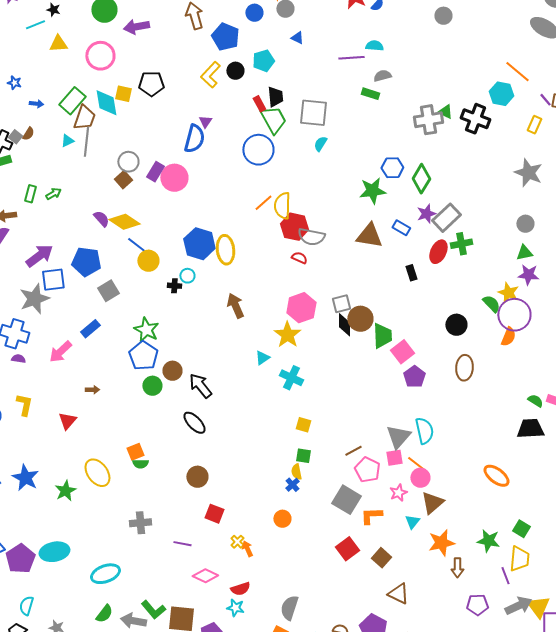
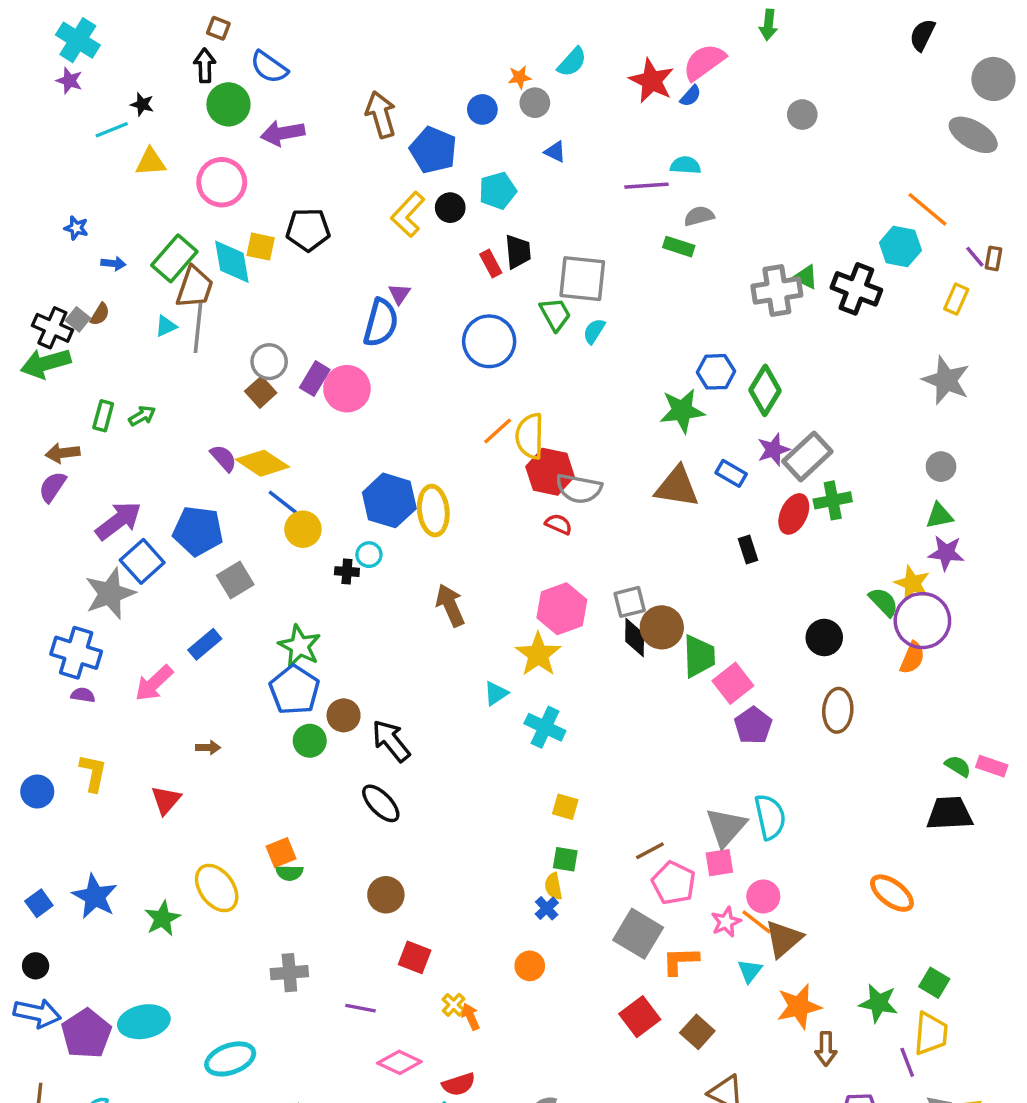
green trapezoid: (273, 120) -> (555, 314), moved, size x0.7
blue square: (53, 280) -> (142, 561), turned -35
orange line: (416, 464) -> (757, 922), moved

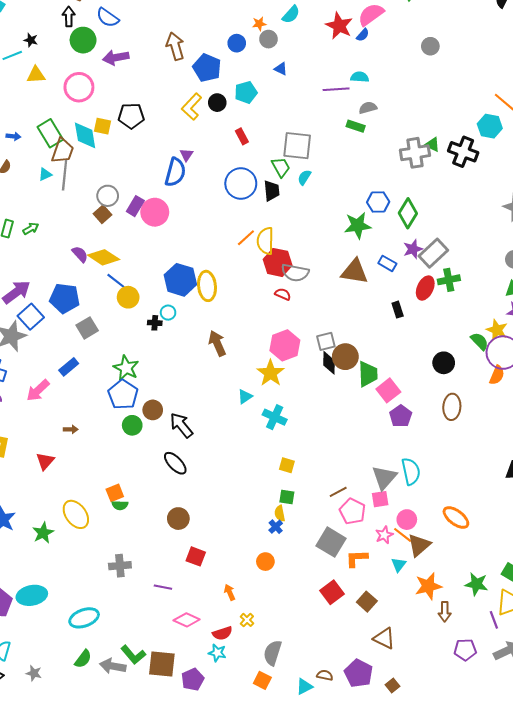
black trapezoid: (518, 252) -> (272, 191), moved
green rectangle: (174, 258) -> (50, 133), turned -72
orange ellipse: (892, 893) -> (456, 517), moved
yellow cross: (454, 1005) -> (247, 620), moved

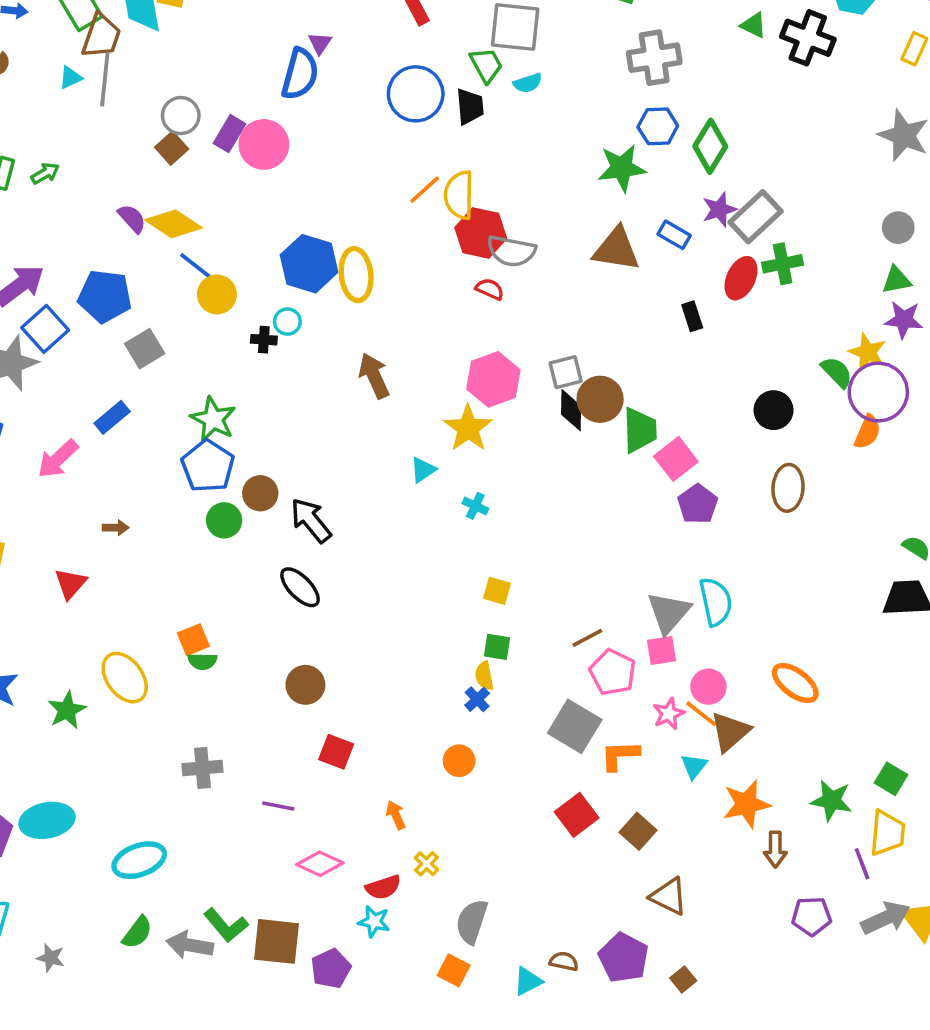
gray cross: (415, 153) -> (654, 58), moved
cyan semicircle: (304, 177) -> (528, 83), turned -140
cyan cross: (275, 417) -> (475, 506), size x0.6

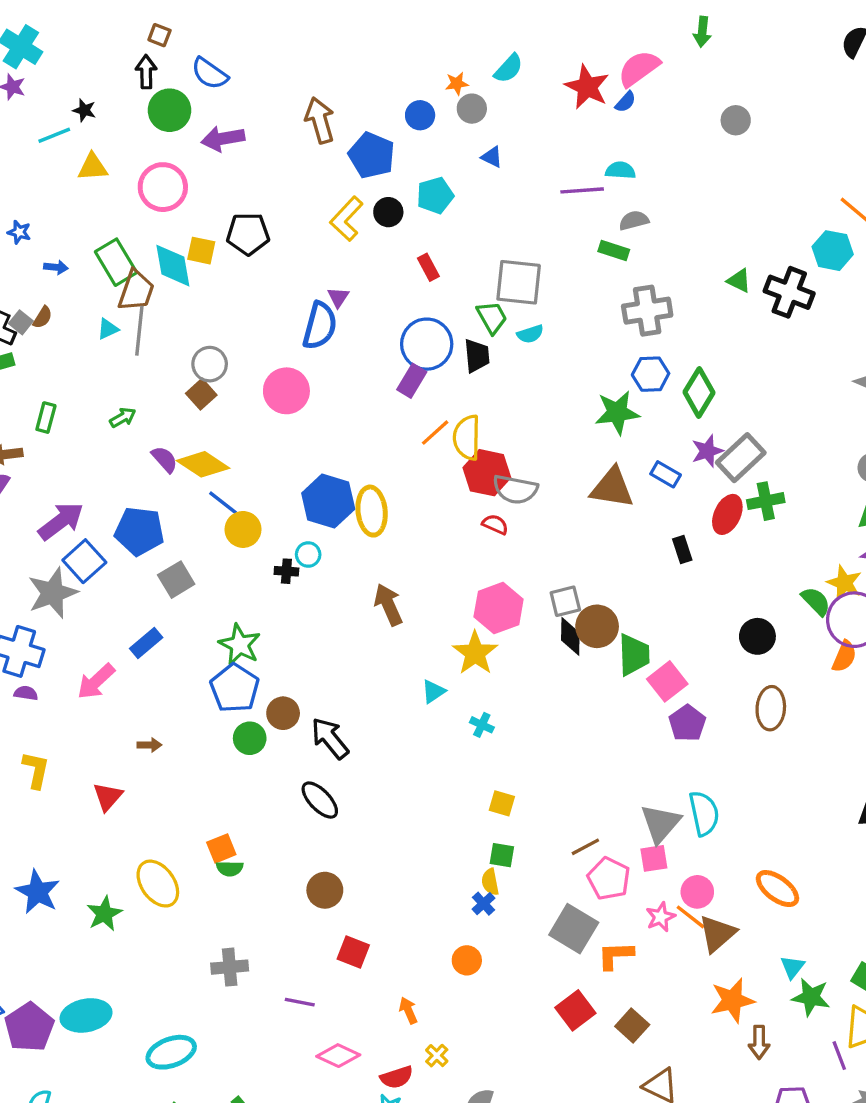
purple rectangle: (230, 134) -> (412, 381), moved
green arrow: (45, 173) -> (123, 418), moved
cyan triangle: (694, 766) -> (792, 967), moved

